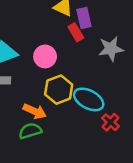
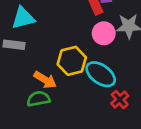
pink circle: (45, 56) -> (104, 33), moved

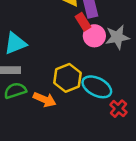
pink circle: (104, 33) -> (94, 36), moved
green semicircle: (38, 99) -> (15, 91), moved

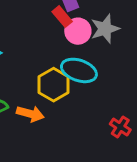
cyan ellipse: (97, 87) -> (79, 70), moved
red cross: (118, 109) -> (120, 127), moved

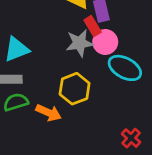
gray star: (105, 29) -> (79, 43), moved
cyan ellipse: (79, 70) -> (125, 68), moved

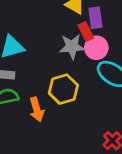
orange arrow: (49, 113) -> (37, 109), turned 45

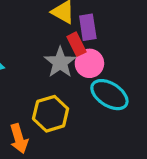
gray star: (72, 47) -> (60, 62), turned -30

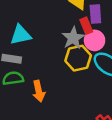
yellow hexagon: (51, 114) -> (78, 58), moved

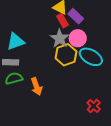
purple rectangle: (95, 14) -> (76, 16), turned -35
red rectangle: (86, 26) -> (63, 21), moved

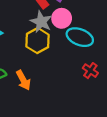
yellow hexagon: (66, 55) -> (37, 41), moved
red cross: (94, 106) -> (90, 71), moved

